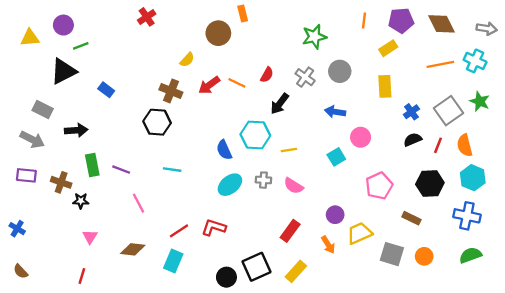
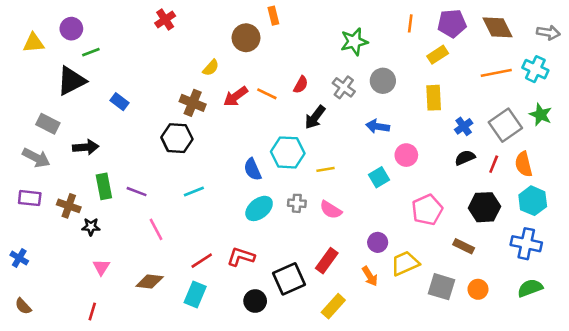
cyan line: (172, 170) -> (194, 192), turned -30
black square: (257, 267) -> (289, 279), moved
black circle: (226, 277) -> (255, 301), moved

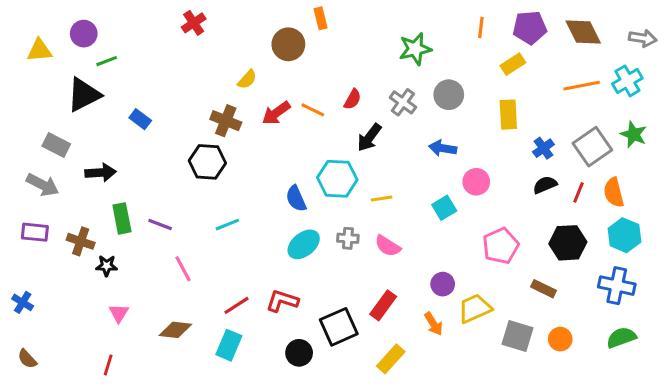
cyan cross: (535, 69) -> (627, 81), turned 35

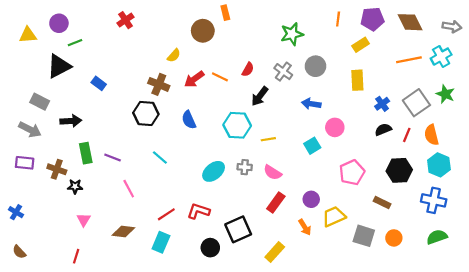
red cross: (194, 23) -> (125, 20), moved
blue semicircle: (296, 199) -> (189, 120), moved
cyan line: (227, 225) -> (160, 157), turned 63
red rectangle: (383, 305) -> (276, 203), moved

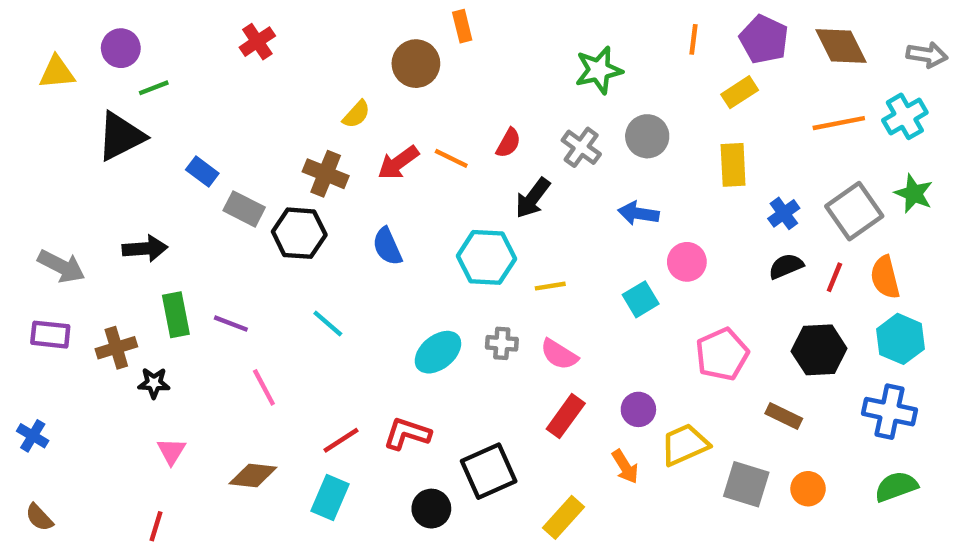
purple pentagon: (372, 19) -> (764, 39), turned 30
gray rectangle: (40, 102) -> (244, 209), moved
brown cross: (57, 169) -> (116, 348), turned -36

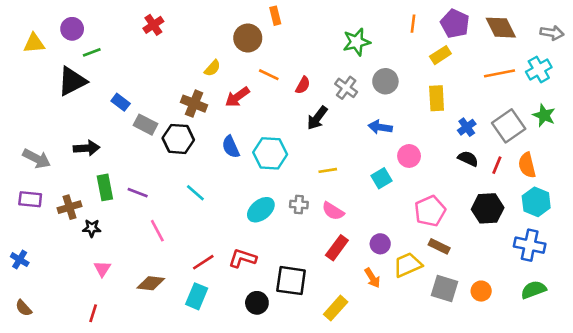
orange line: (451, 158) -> (269, 75), moved
cyan hexagon: (486, 257) -> (270, 153), moved
black semicircle: (786, 266) -> (468, 159), turned 48
brown rectangle: (784, 416) -> (439, 246), moved
black square: (489, 471) -> (291, 281), turned 32

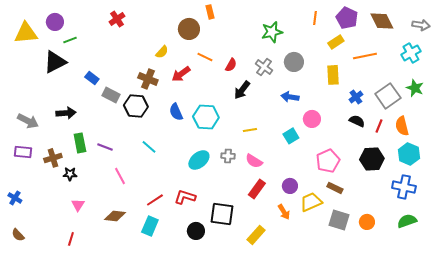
yellow triangle: (34, 43) -> (26, 33), size x1.4
orange line: (499, 73) -> (365, 56), moved

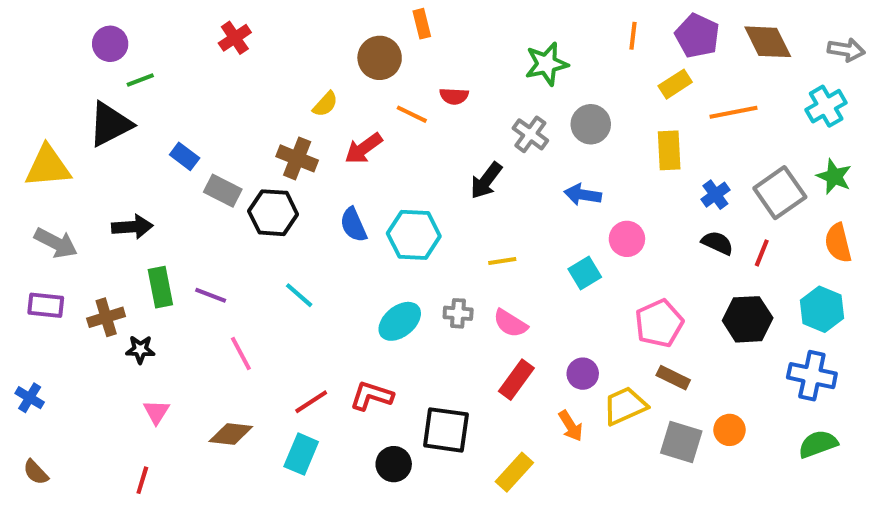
yellow triangle: (26, 33) -> (48, 166), moved
red semicircle: (231, 65) -> (454, 96), moved, turned 64
orange semicircle: (402, 126) -> (838, 243), moved
orange circle: (367, 222) -> (730, 430), moved

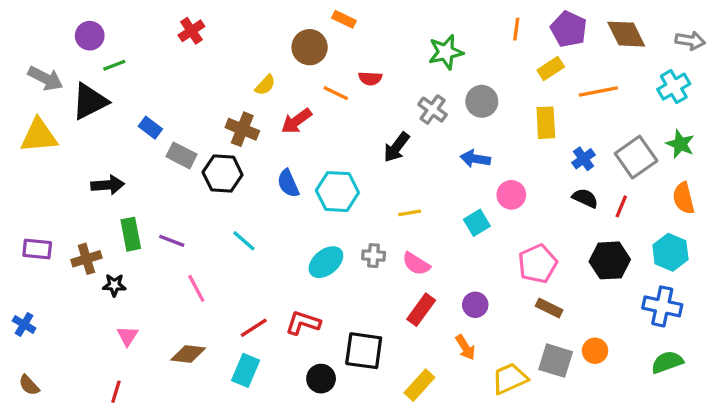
orange rectangle: (422, 24) -> (344, 19), turned -50
gray arrow: (56, 243) -> (45, 78), moved
yellow trapezoid: (625, 406) -> (510, 379), moved

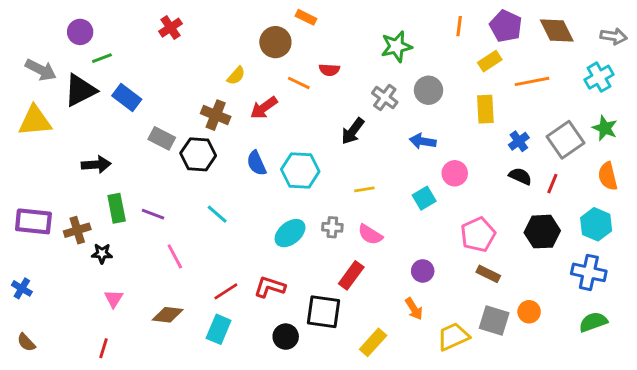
blue rectangle: (150, 128) -> (127, 98), moved, size x1.4
purple rectangle: (37, 249) -> (33, 221), size x1.4
red rectangle: (421, 310) -> (351, 275), moved

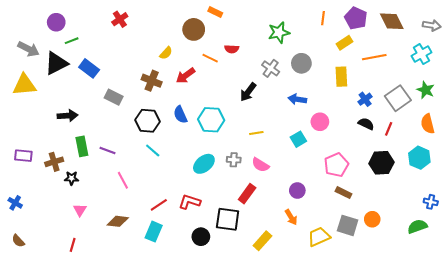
black hexagon: (198, 154) -> (148, 121), moved
purple rectangle: (33, 221) -> (23, 156), size x0.7
blue cross: (589, 272) -> (431, 202), moved, size x0.6

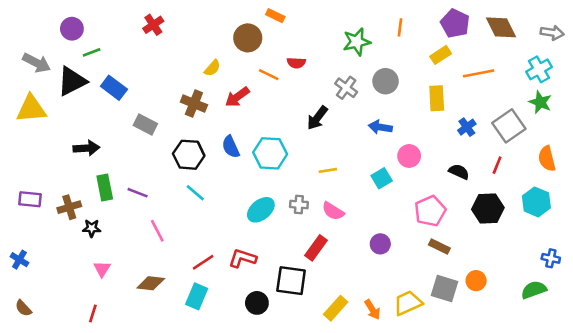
orange line: (323, 18) -> (400, 27), moved
green star: (426, 90) -> (540, 102), moved
black semicircle: (366, 124) -> (459, 172), moved
orange arrow: (291, 217) -> (372, 309), moved

